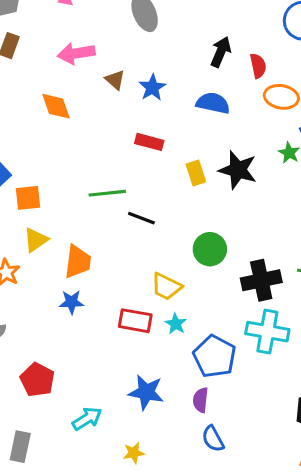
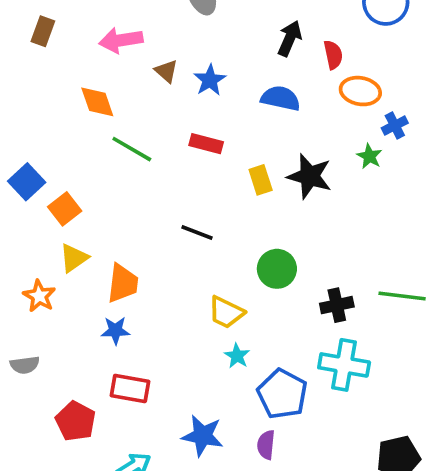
green line: (107, 193) -> (132, 149), moved, turned 36
orange square: (28, 198) -> (65, 209), turned -32
black cross: (261, 280) -> (337, 305), size x0.7
red rectangle: (135, 321) -> (130, 389), moved

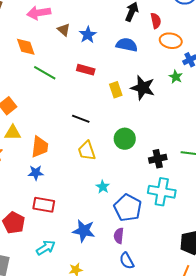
yellow triangle: (74, 258) -> (13, 133), turned 36
yellow trapezoid: (226, 312) -> (87, 151), moved, turned 45

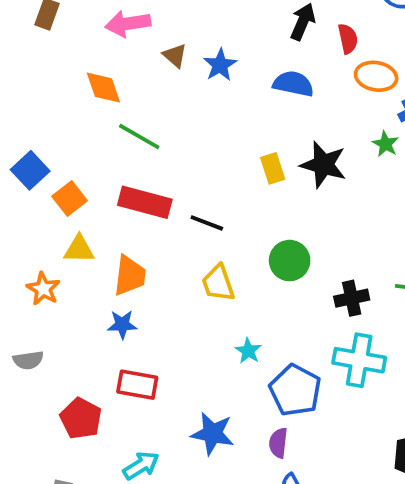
red rectangle: (86, 70) -> (145, 202), moved, size x1.5

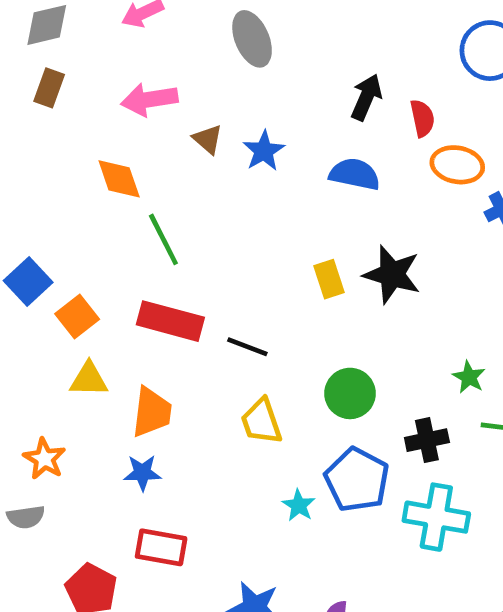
green line: (139, 136) -> (163, 239), turned 33
green star: (385, 144) -> (469, 377), moved
orange star: (43, 289) -> (44, 459), moved
blue pentagon: (295, 390) -> (357, 480), moved

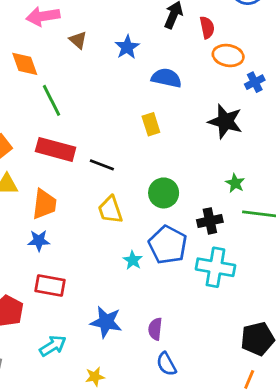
blue star: (264, 151) -> (127, 47), moved
blue semicircle: (355, 174) -> (166, 78), moved
black star: (392, 274) -> (225, 121), moved

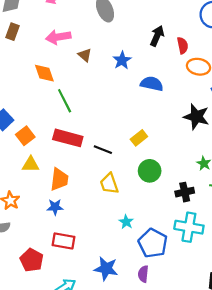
yellow rectangle: (151, 124) -> (139, 138), moved, turned 70
blue pentagon: (168, 245) -> (153, 243), moved

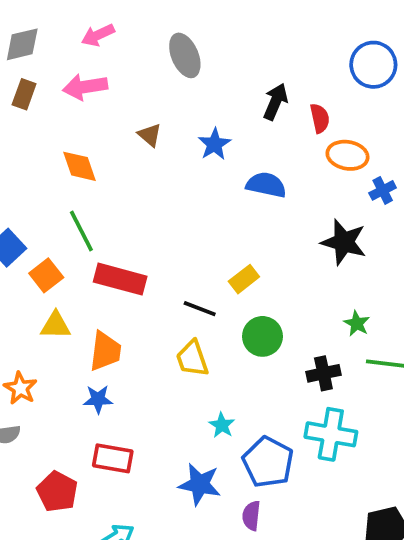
pink arrow: (58, 37) -> (85, 87), moved
green line: (65, 101) -> (81, 231), moved
black line: (103, 150) -> (200, 309), moved
blue star: (106, 269) -> (200, 484), moved

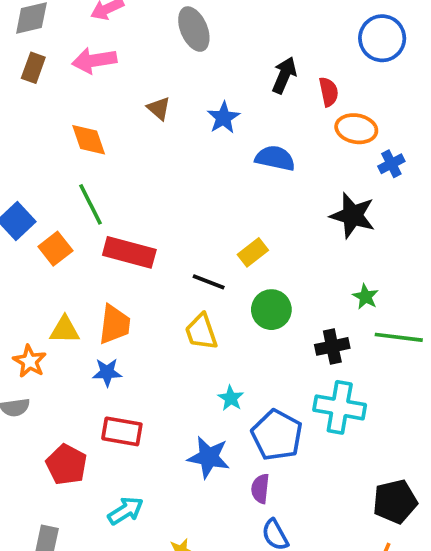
yellow triangle: (55, 325) -> (65, 330), moved

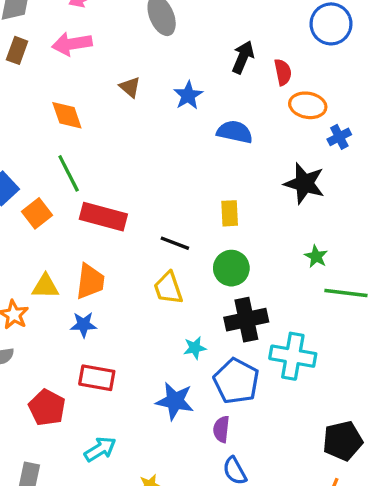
yellow rectangle: (253, 252) -> (230, 213), moved, turned -55
black cross: (332, 346) -> (246, 320), moved, size x1.4
cyan star: (231, 398) -> (195, 348), turned 30

